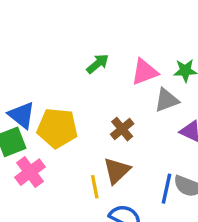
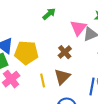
pink triangle: (145, 72) -> (78, 28), moved, turned -30
yellow line: (95, 187) -> (43, 81), moved

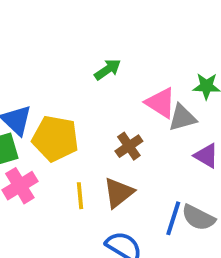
pink triangle: (78, 28) -> (161, 103), turned -42

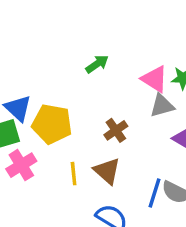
pink triangle: (161, 103) -> (154, 79), moved
brown triangle: (119, 193) -> (107, 171), turned -40

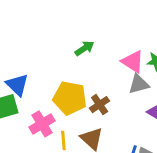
yellow pentagon: (52, 124) -> (70, 98), moved
pink cross: (21, 165) -> (42, 124), moved

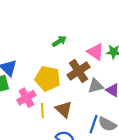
gray triangle: (139, 84) -> (96, 86), moved
brown cross: (100, 105) -> (79, 71), moved, size x1.5

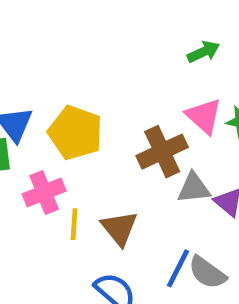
green arrow: (59, 41) -> (203, 52), moved
yellow pentagon: (48, 78) -> (75, 133), moved

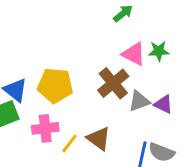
pink cross: (44, 193) -> (45, 128), turned 30
yellow line: (74, 224) -> (69, 144), turned 48

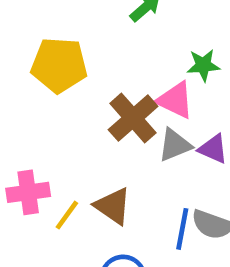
pink triangle: (134, 54) -> (175, 100), moved
yellow pentagon: (55, 85) -> (59, 65), moved

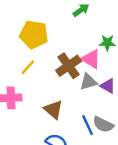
yellow line: (67, 215) -> (28, 67), moved
blue line: (182, 229) -> (88, 125), turned -42

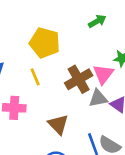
pink triangle: (91, 59) -> (103, 74), turned 30
yellow line: (28, 67) -> (35, 77), turned -70

